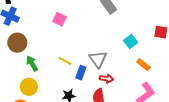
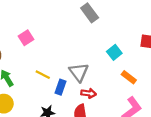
pink square: (60, 19) -> (26, 38), moved, turned 32

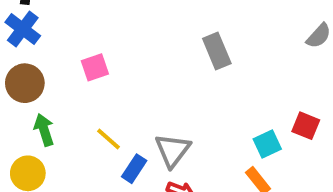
cyan square: (114, 52) -> (267, 144), moved

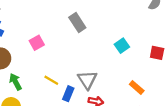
gray rectangle: (217, 51) -> (77, 22), moved
cyan square: (267, 144) -> (122, 46), moved

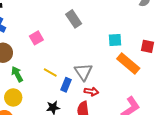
cyan square: (122, 46) -> (115, 40), turned 32
orange rectangle: (137, 88) -> (128, 63), moved, size x1.6

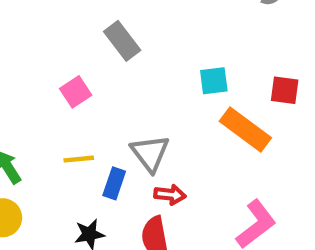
pink square: (36, 38) -> (76, 92), moved
yellow line: (50, 72) -> (79, 159), turned -32

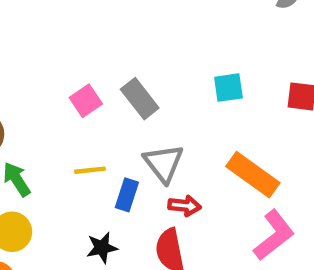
gray rectangle: (122, 41) -> (140, 99), moved
orange rectangle: (245, 129) -> (253, 175), moved

